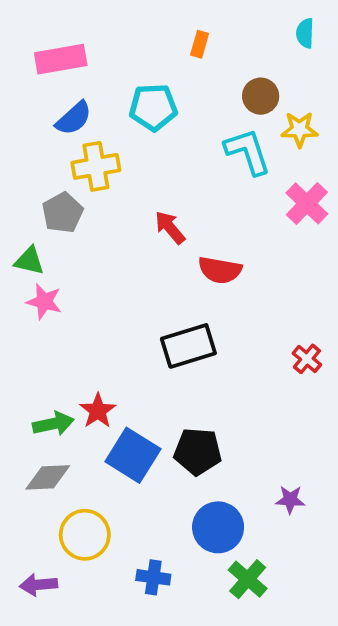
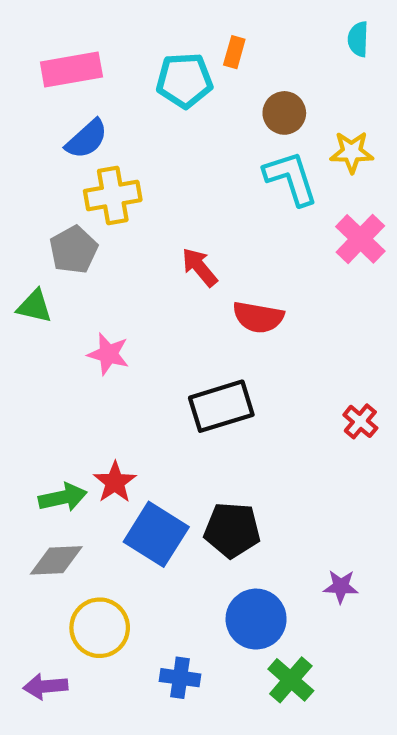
brown circle: (261, 96) -> (284, 113), moved
cyan pentagon: (153, 107) -> (184, 80), moved
pink star: (44, 302) -> (108, 354), moved

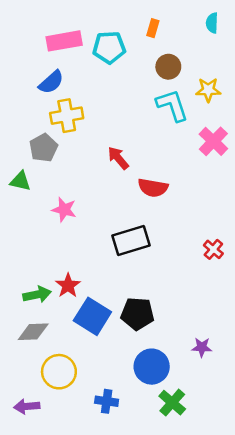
orange rectangle: (234, 52) -> (153, 28), moved
pink rectangle: (71, 70) -> (64, 41), moved

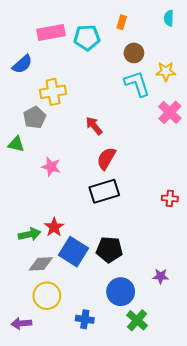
blue semicircle: (51, 82) -> (22, 64), moved
red semicircle: (153, 188) -> (106, 158), moved, turned 110
red cross: (213, 249) -> (170, 198), turned -35
gray diamond: (33, 332) -> (41, 264), moved

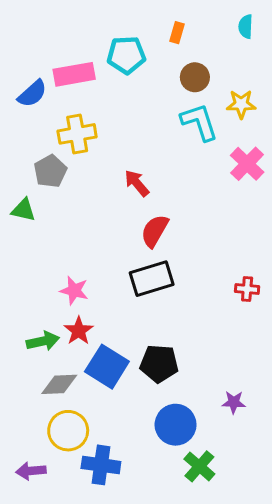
pink rectangle: (51, 32) -> (74, 74), moved
pink star: (51, 167) -> (74, 290), moved
blue cross: (85, 319) -> (101, 465), moved, size x1.4

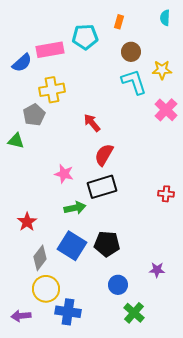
pink star: (74, 290) -> (64, 174), moved
red star: (79, 331) -> (27, 222), moved
green arrow: (43, 341) -> (75, 208), moved
gray diamond: (59, 384) -> (40, 258), turned -50
blue circle: (176, 425) -> (118, 285), size x0.7

